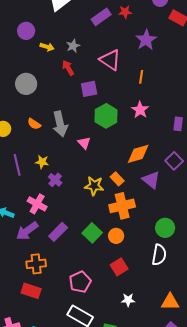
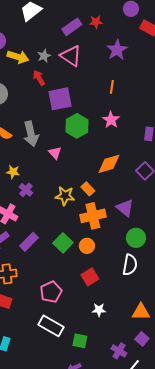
yellow arrow: (47, 47) -> (18, 57), size x1.5
pink triangle: (110, 60) -> (71, 56), moved
purple square: (89, 89) -> (60, 99), size x1.4
purple triangle: (151, 180) -> (125, 208), moved

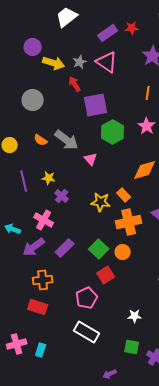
gray arrow: (31, 134) -> (67, 140), turned -40
red square: (90, 277) -> (106, 275), moved
green square: (80, 341) -> (132, 347), moved

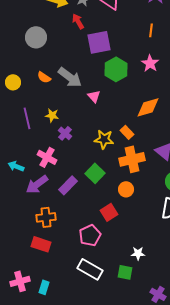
green square: (99, 249) -> (95, 173), moved
green square: (132, 347) -> (125, 272), moved

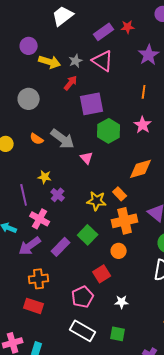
red arrow: (78, 21) -> (71, 83), turned 70
purple line: (27, 118) -> (24, 195), moved
white star: (138, 253) -> (122, 302), moved

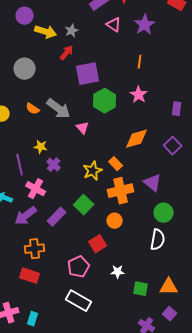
pink triangle: (103, 61) -> (114, 25), moved, size x0.7
yellow star: (97, 201) -> (93, 171), turned -30
green square: (118, 334) -> (141, 289), moved

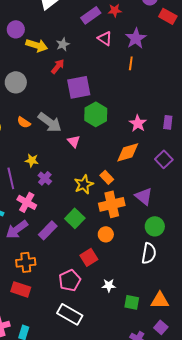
orange line: (140, 62) -> (131, 63), moved
pink star: (139, 95) -> (138, 123), moved

